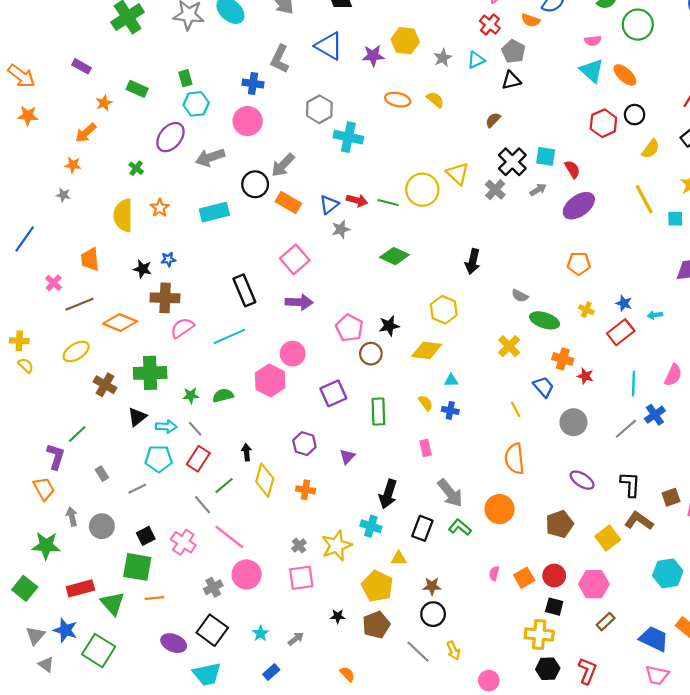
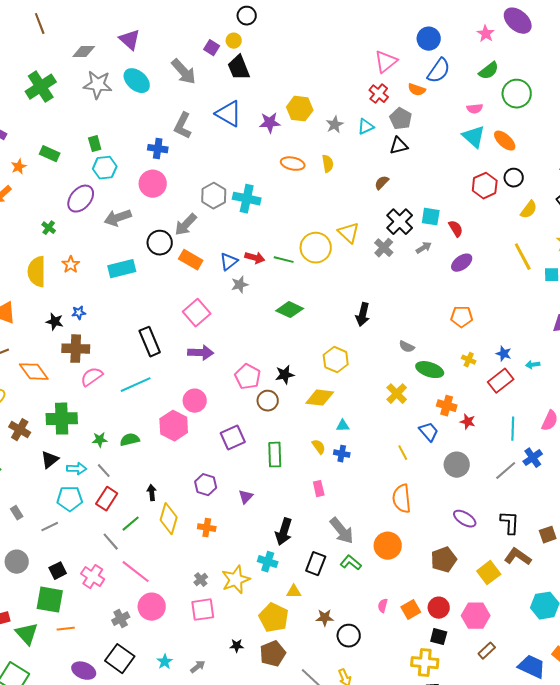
yellow semicircle: (435, 100) -> (328, 164), turned 42
gray hexagon: (319, 109) -> (214, 196), moved
purple ellipse: (579, 206) -> (462, 263), size x0.7
orange diamond: (120, 323) -> (34, 372), turned 32
black circle: (433, 614) -> (349, 636), moved

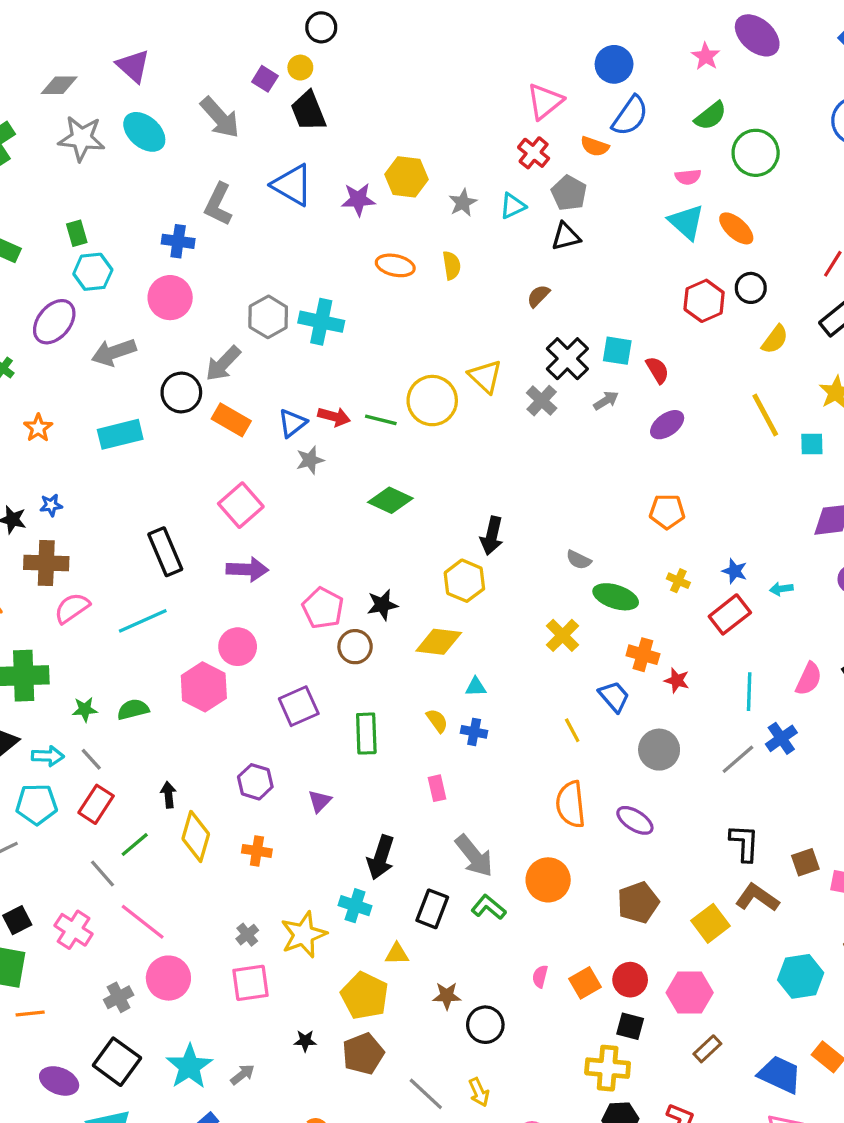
black arrow: (363, 315) -> (492, 536), moved
purple ellipse: (465, 519) -> (635, 820), moved
cyan star: (165, 662) -> (189, 1067), size x1.8

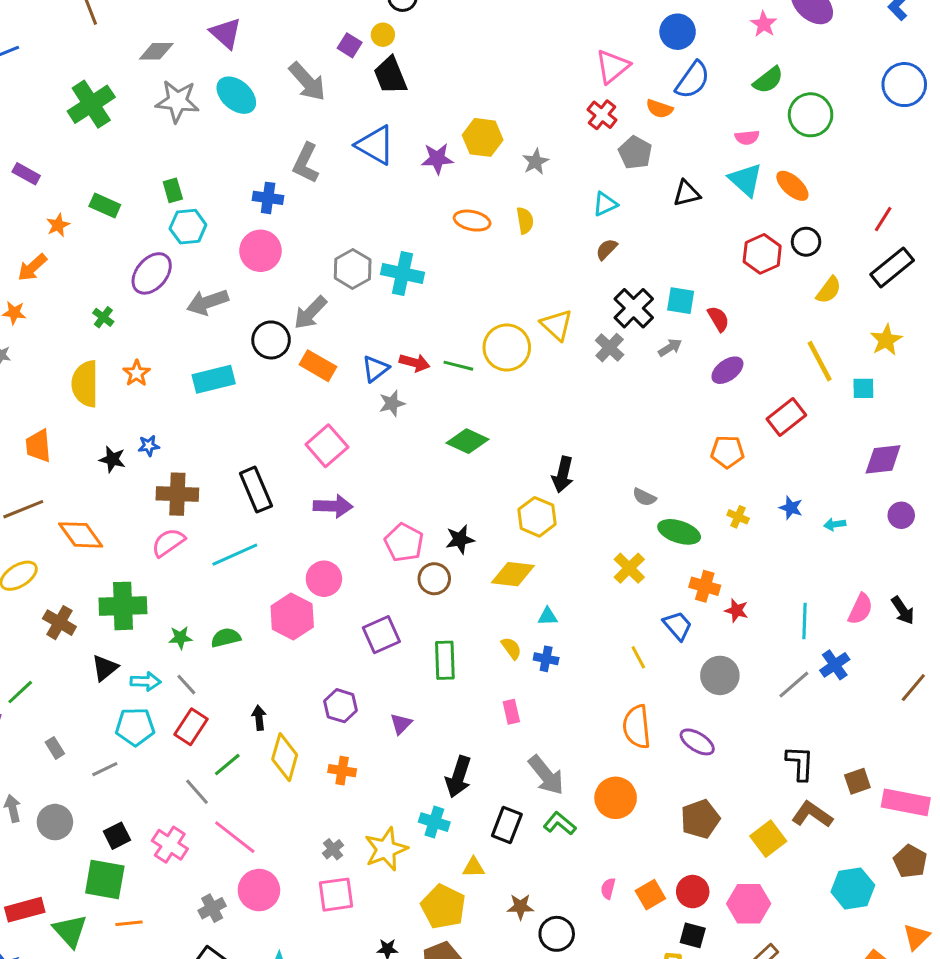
cyan triangle: (513, 206) -> (605, 204), moved
black triangle: (566, 236) -> (687, 193), moved
brown cross: (46, 563) -> (177, 494), moved
red rectangle: (730, 614) -> (786, 417), moved

